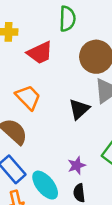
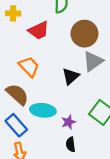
cyan ellipse: (45, 185) -> (43, 110), moved, turned -45

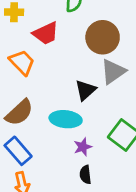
orange trapezoid: (29, 67) -> (22, 62), moved
brown semicircle: (17, 94) -> (19, 113), turned 95
cyan ellipse: (43, 110) -> (66, 119), moved

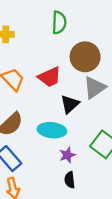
red trapezoid: (46, 33) -> (50, 77), moved

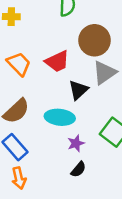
black semicircle: (70, 180) -> (78, 169), turned -133

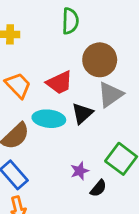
cyan ellipse: (60, 117) -> (49, 119), moved
black semicircle: (78, 169) -> (98, 188), moved

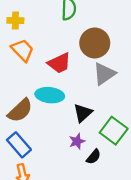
orange trapezoid: (18, 85) -> (23, 50), moved
black triangle: (82, 113) -> (83, 113), moved

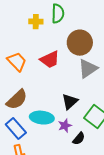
yellow cross: (15, 21) -> (36, 22), moved
orange trapezoid: (23, 50) -> (17, 62), moved
cyan ellipse: (50, 95) -> (42, 118), moved

